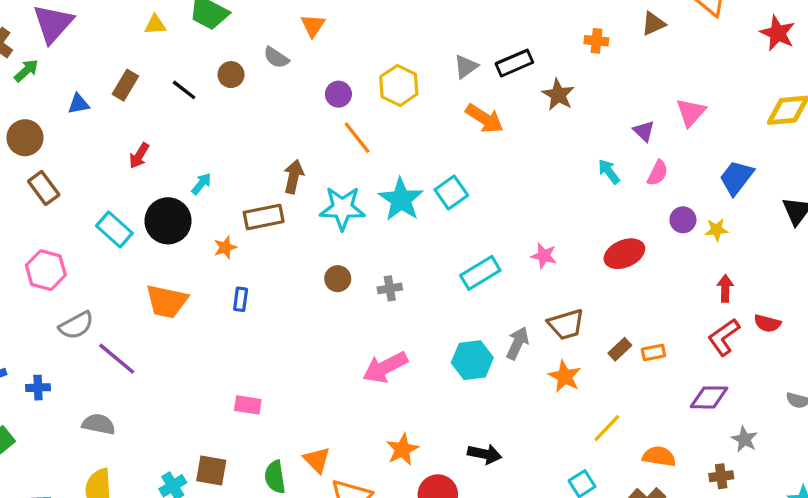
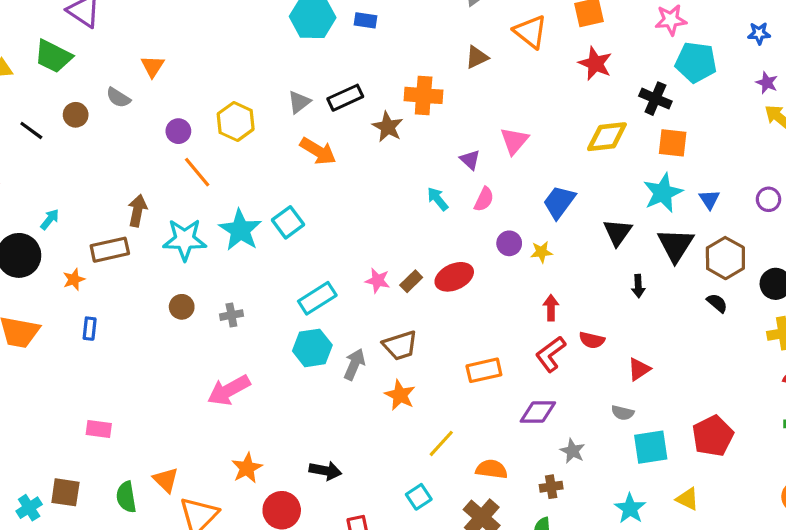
orange cross: (596, 41) -> (424, 95), moved, size x1.6
brown rectangle: (620, 349) -> (411, 281), moved
orange rectangle: (653, 352) -> (484, 370), size x1.5
cyan hexagon: (472, 360) -> (312, 348), moved

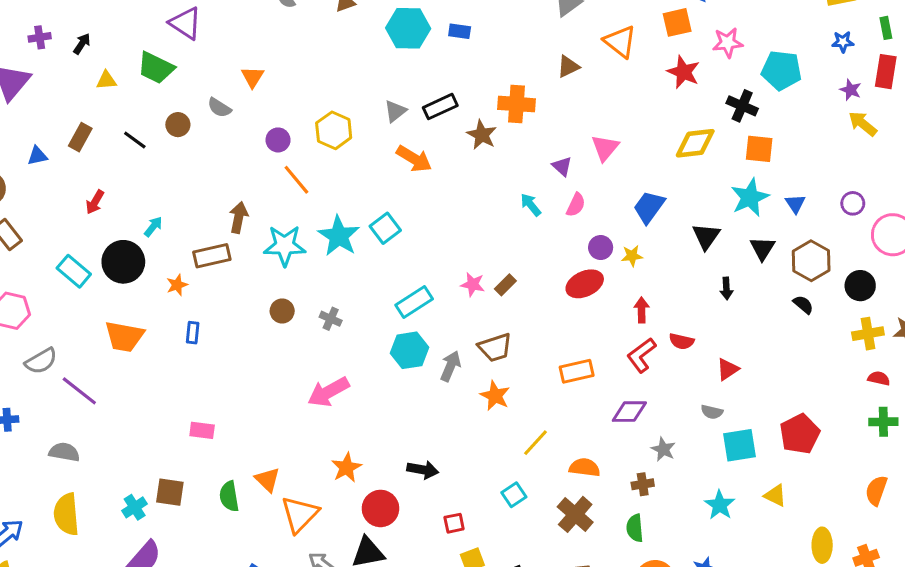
pink star: (671, 20) -> (728, 43), moved
black triangle: (675, 245) -> (762, 248), size x0.7
red ellipse: (454, 277) -> (585, 284), moved
gray cross: (231, 315) -> (331, 319), turned 35

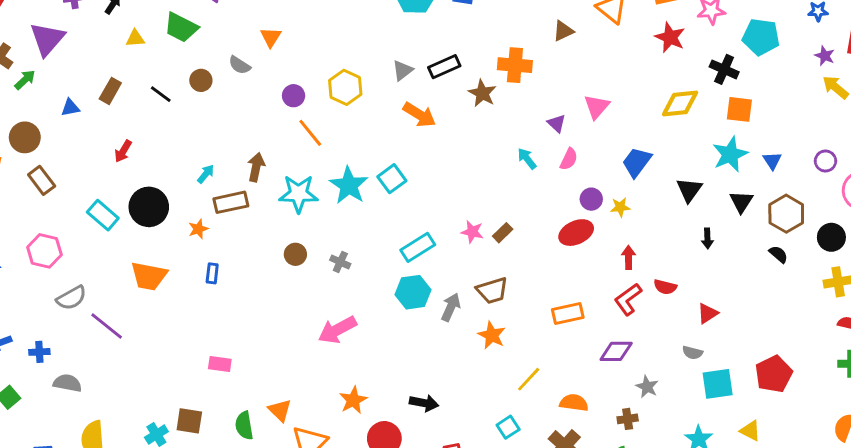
cyan arrow: (153, 227) -> (206, 174), moved
gray semicircle: (64, 452) -> (67, 383), moved

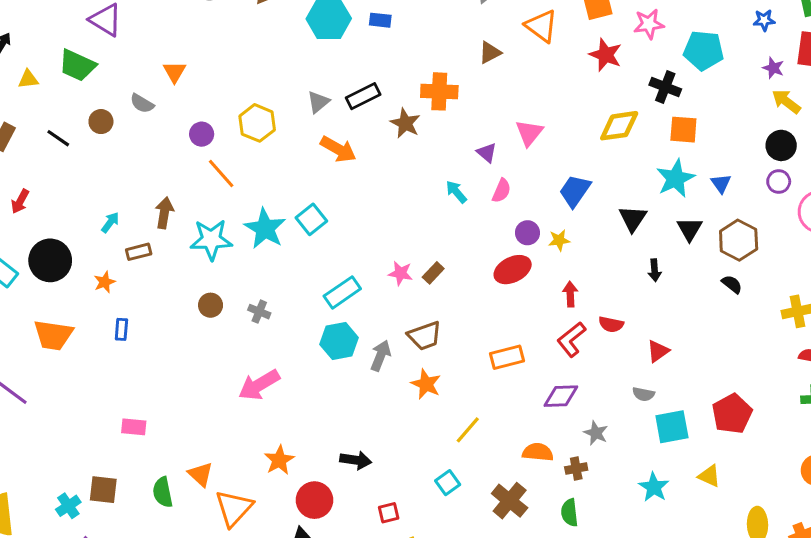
brown rectangle: (231, 202) -> (139, 252), size x0.7
black circle: (831, 237) -> (781, 145), moved
orange semicircle: (574, 403) -> (538, 452), moved

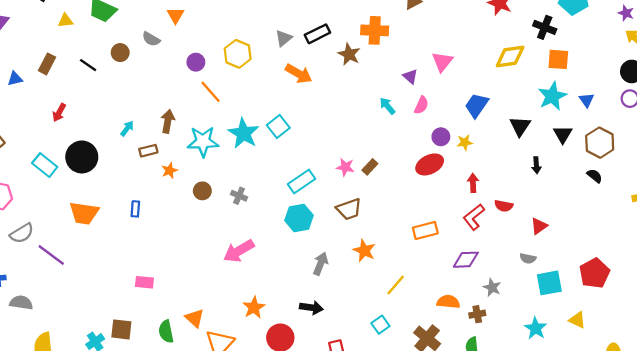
orange star: (105, 282) -> (169, 171), moved
brown trapezoid: (425, 336) -> (349, 209), moved
gray arrow: (381, 356) -> (320, 264), moved

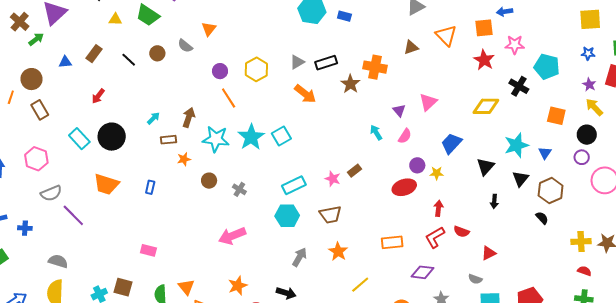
orange square: (558, 59) -> (556, 116), moved
brown rectangle: (370, 167) -> (355, 171), moved
gray semicircle: (21, 303) -> (58, 261), moved

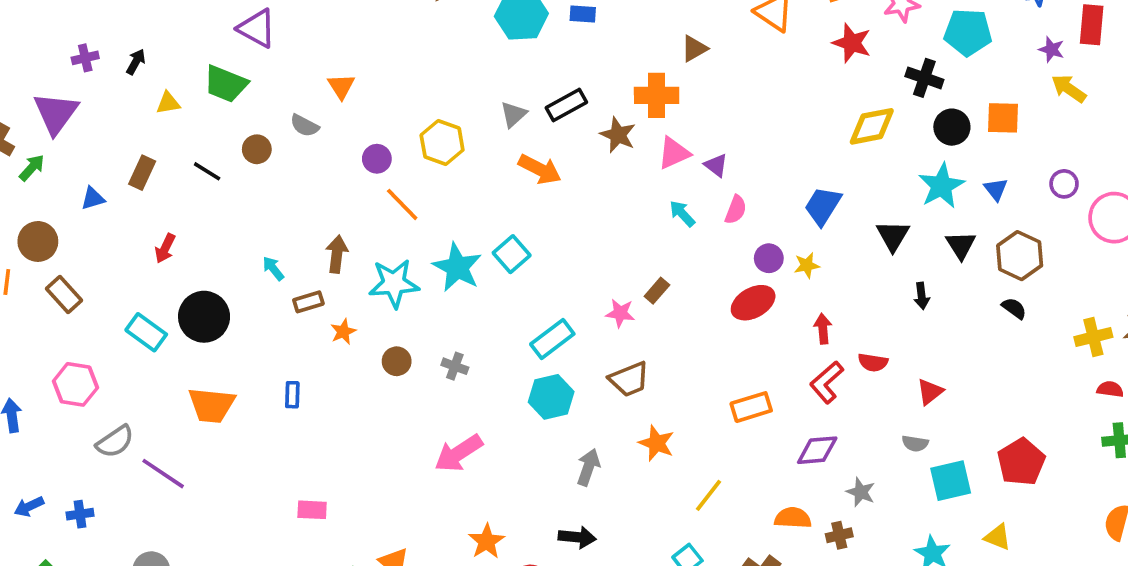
brown triangle: (411, 47) -> (694, 49), moved
pink triangle: (428, 102) -> (674, 153), moved, turned 30
cyan arrow: (153, 118) -> (273, 268), turned -72
black circle: (587, 135) -> (952, 127), moved

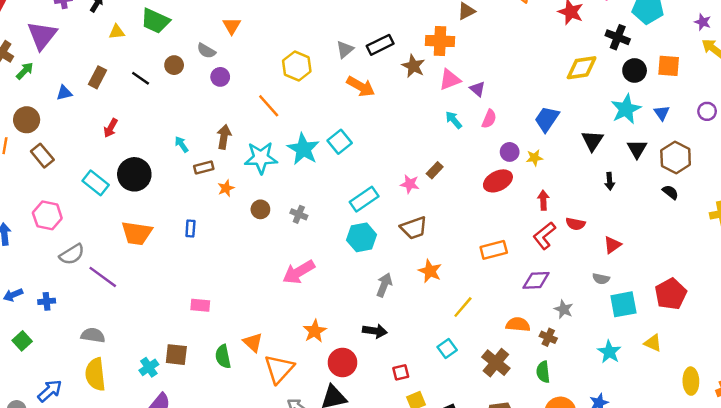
purple circle: (377, 159) -> (220, 77), moved
brown cross: (839, 535) -> (548, 337), turned 35

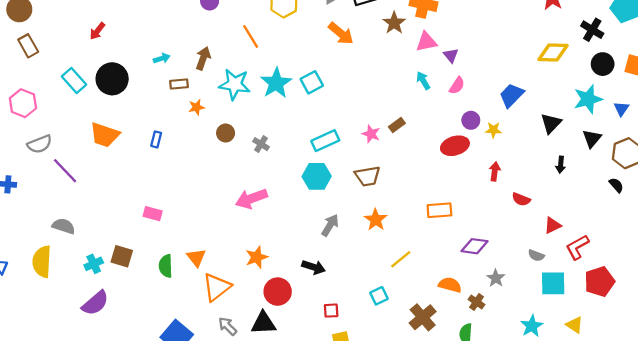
cyan arrow: (182, 144) -> (162, 58), turned 98
red L-shape: (544, 236) -> (577, 247), moved
gray semicircle: (93, 335) -> (64, 226), moved

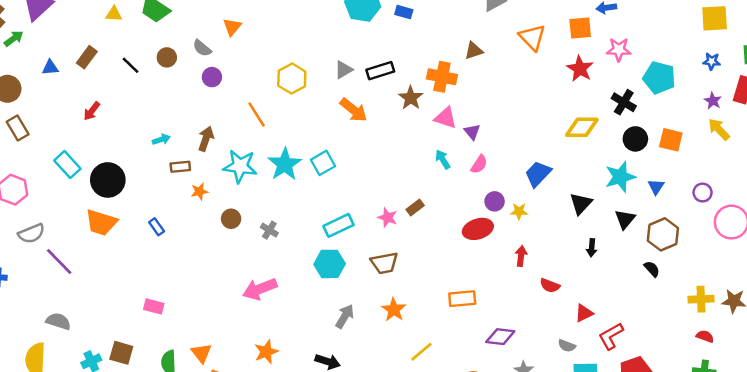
pink triangle: (426, 42) -> (446, 118), turned 30
black circle: (112, 79) -> (108, 180), moved
blue rectangle: (156, 139) -> (157, 227), turned -49

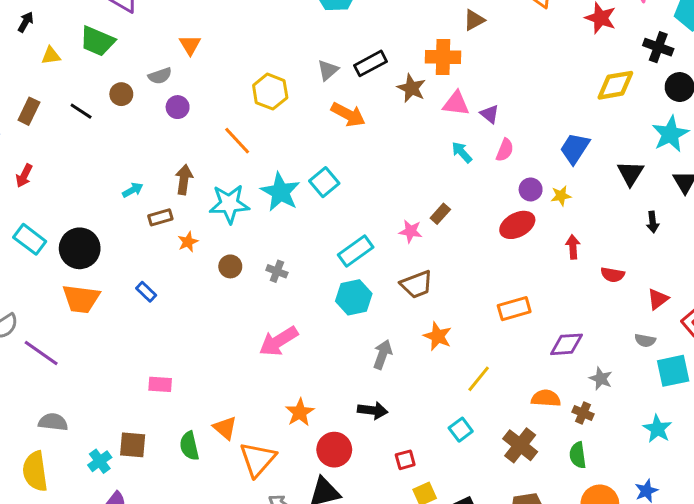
gray semicircle: (202, 48) -> (160, 76), turned -48
red arrow: (92, 111) -> (24, 176), moved

